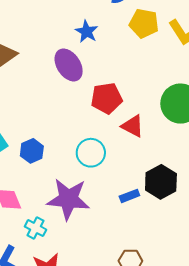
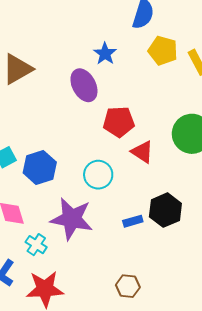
blue hexagon: (32, 151) -> (40, 167), size x1.4

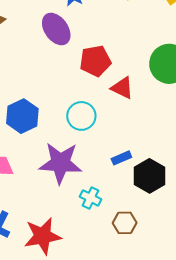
black hexagon: (165, 210) -> (149, 176), moved
cyan cross: (36, 245) -> (91, 198), moved

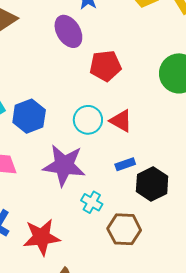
red triangle: (122, 88) -> (121, 121), moved
brown hexagon: (125, 223) -> (124, 229), size x1.4

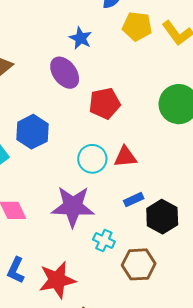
blue hexagon: (29, 116) -> (32, 132), moved
red triangle: (121, 121) -> (125, 157), turned -30

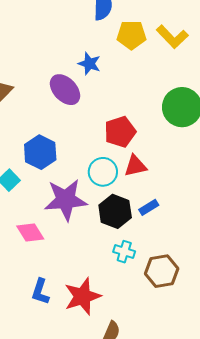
blue star: (81, 38) -> (89, 64), moved
red pentagon: (105, 103) -> (120, 132), moved
purple star: (73, 206) -> (66, 200), moved
black hexagon: (162, 217) -> (115, 211), moved

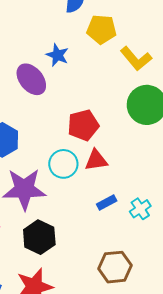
yellow L-shape: (172, 37) -> (136, 59), moved
black hexagon: (115, 211) -> (39, 237), moved
cyan cross: (124, 252) -> (140, 209), moved, turned 35

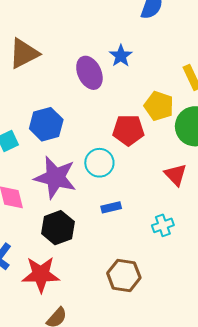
yellow pentagon: (101, 29) -> (159, 106), moved
red triangle: (96, 160) -> (176, 175), moved, turned 40
blue rectangle: (107, 203) -> (111, 207), moved

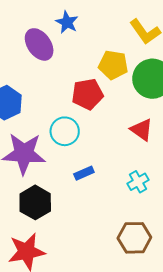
brown hexagon: (124, 275) -> (134, 238), moved

